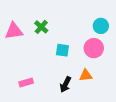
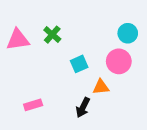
cyan square: (62, 50) -> (79, 64), turned -32
orange triangle: (86, 75) -> (101, 87), moved

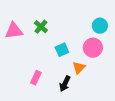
orange triangle: (101, 87) -> (79, 68), turned -40
pink rectangle: (33, 105) -> (36, 78), moved, turned -48

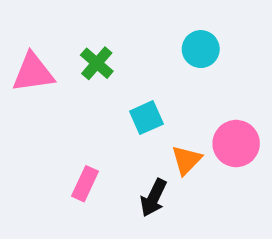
cyan circle: (100, 26) -> (201, 49), moved
pink circle: (93, 48) -> (236, 144), moved

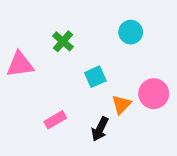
pink triangle: (33, 73) -> (20, 64), moved
pink rectangle: (85, 184) -> (55, 120), turned 35

